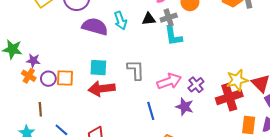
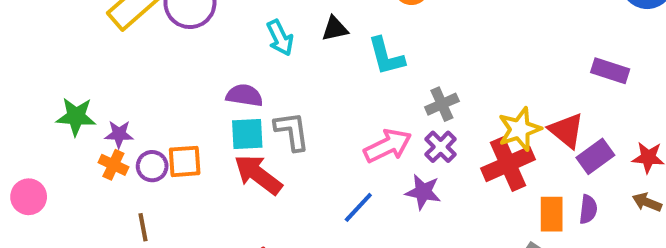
gray cross: (169, 18) -> (442, 104), moved
purple semicircle: (95, 27) -> (244, 95), moved, size x0.7
gray L-shape: (136, 70) -> (292, 131), moved
red arrow: (102, 89) -> (258, 174), turned 50
blue line: (151, 111) -> (358, 207), turned 66

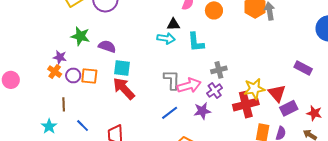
cyan arrow: (280, 38) -> (166, 38), moved, turned -66
purple semicircle: (244, 95) -> (107, 46), moved
green star: (76, 117) -> (80, 36), moved
gray L-shape: (292, 131) -> (172, 80), moved
purple star: (423, 192) -> (202, 111), turned -30

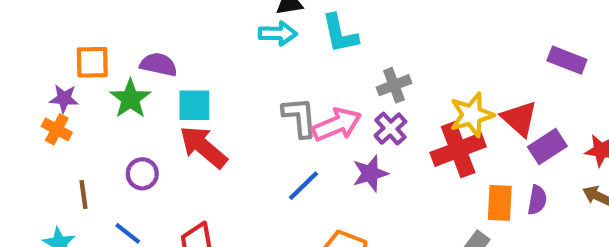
green star: (80, 36) -> (130, 99), moved, turned 30
purple circle: (73, 75) -> (142, 174), moved
orange square: (89, 76) -> (92, 62), moved

